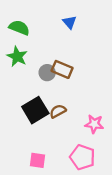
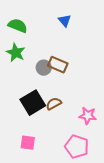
pink square: (37, 160) -> (28, 143), moved

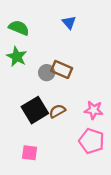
pink star: (88, 116) -> (94, 110), moved
pink pentagon: (77, 147) -> (92, 141), moved

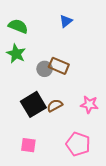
blue triangle: (69, 22) -> (66, 21), turned 32
pink pentagon: (92, 141) -> (78, 144), moved

